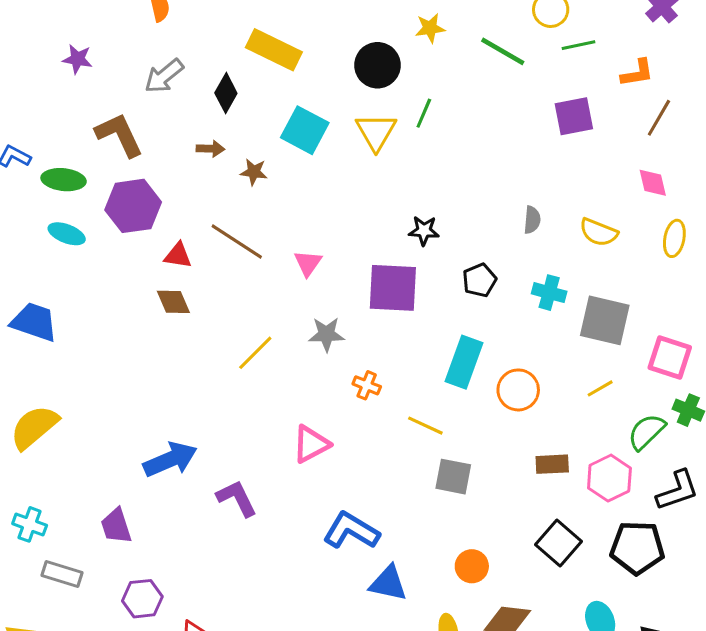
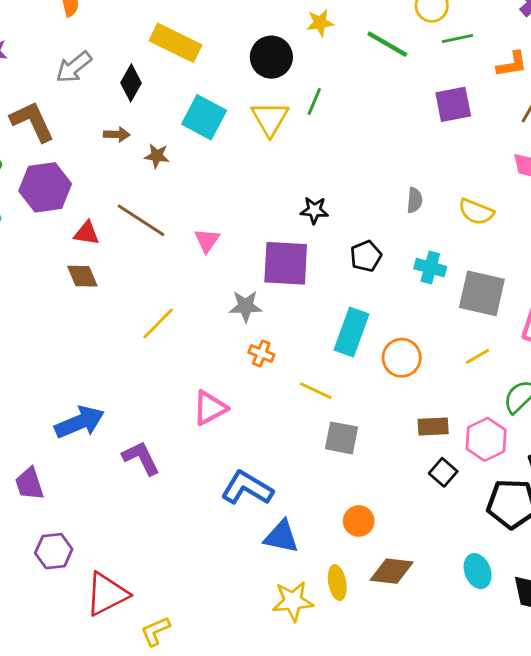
gray star: (326, 334) -> (246, 306), moved
black square: (558, 543) -> (443, 472), moved, size x0.7

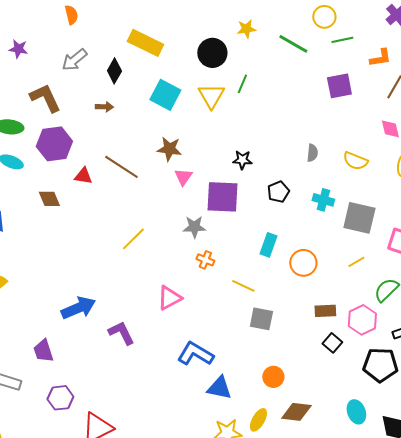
brown star: (157, 156) -> (169, 149), moved, size x1.4
pink triangle: (207, 240) -> (183, 177), moved
brown diamond: (82, 276) -> (49, 199), moved
cyan rectangle: (352, 332) -> (268, 245), size x0.7
yellow ellipse: (337, 583) -> (258, 420), turned 40

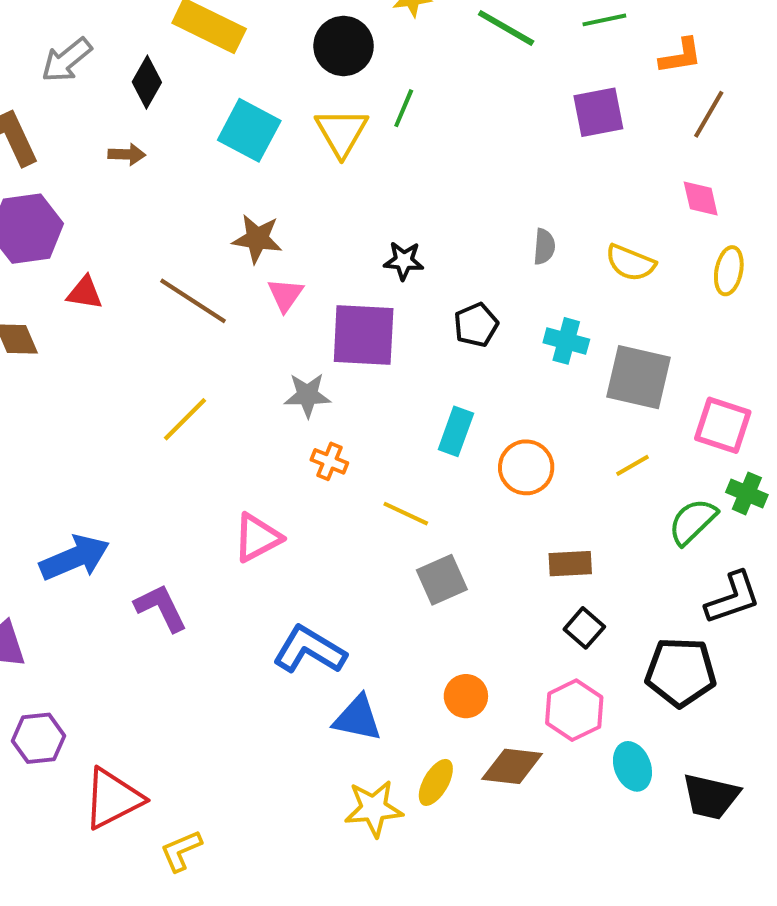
brown line: (121, 167) -> (193, 301), moved
gray square: (261, 319) -> (442, 580), turned -35
pink hexagon: (362, 320) -> (574, 710), moved

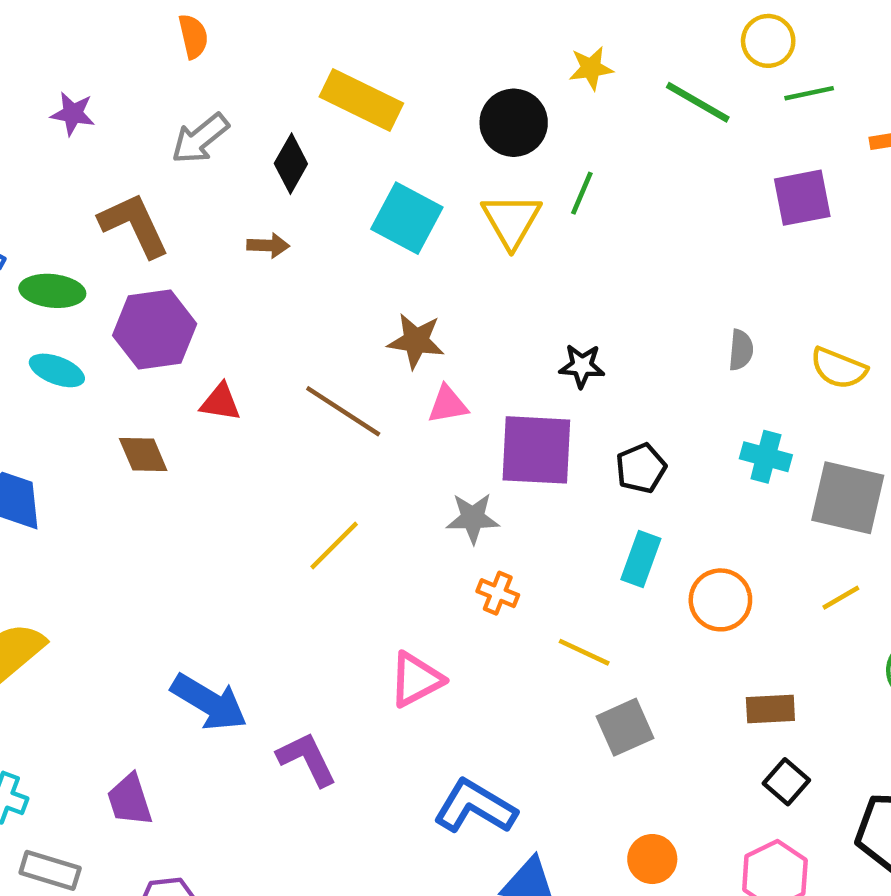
pink triangle: (285, 295) -> (448, 405), turned 45
black pentagon: (476, 325) -> (641, 468), moved
blue arrow: (75, 558) -> (209, 702), turned 54

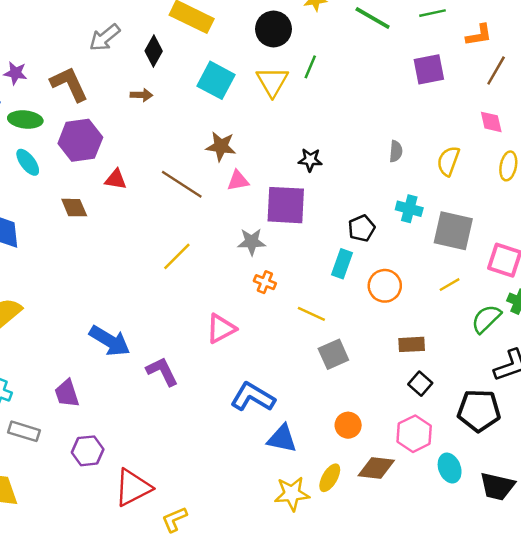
purple star: (73, 114) -> (15, 73), moved
yellow semicircle: (839, 368) -> (448, 161), turned 88
cyan ellipse: (57, 370) -> (28, 162), turned 32
black pentagon: (641, 468) -> (362, 228), moved

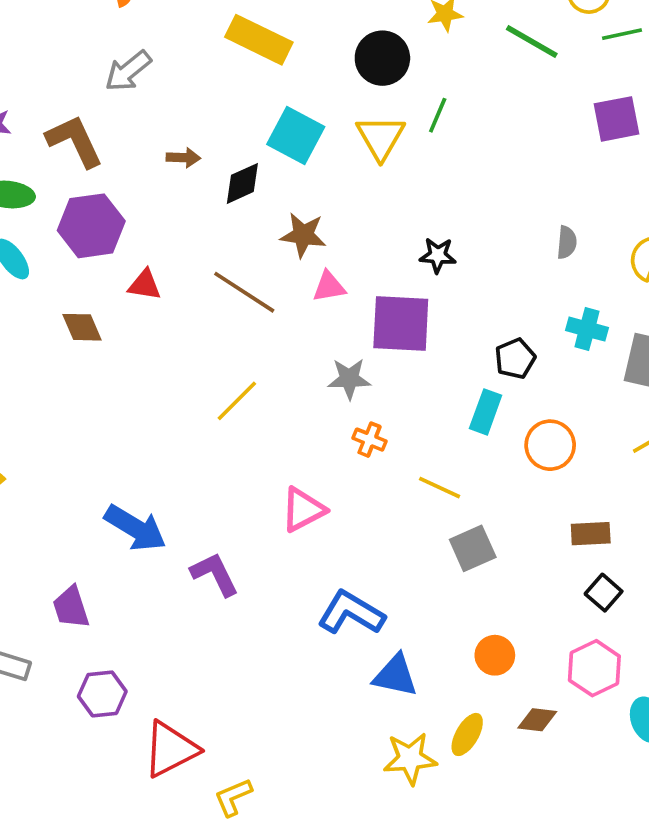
black diamond: (154, 51) -> (242, 183), moved, turned 36
brown diamond: (376, 468) -> (537, 720), size x0.7

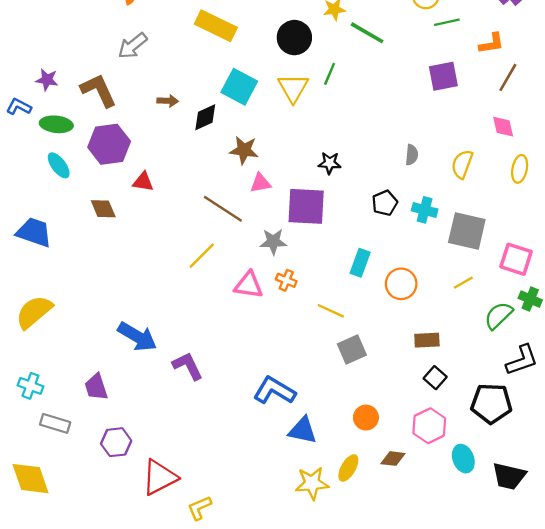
green line: (532, 42) -> (367, 33), moved
brown line: (244, 292) -> (223, 209), moved
black pentagon: (515, 359) -> (385, 203), moved
pink triangle: (303, 510) -> (249, 285), moved, turned 36

